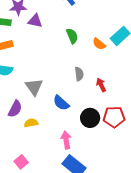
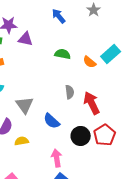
green semicircle: (72, 36) -> (63, 54), turned -56
red arrow: (101, 85) -> (92, 103), size x1.6
red pentagon: (114, 117) -> (105, 135), turned -30

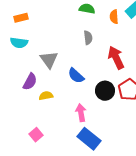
orange semicircle: (90, 62) -> (114, 17), turned 48
gray semicircle: (70, 92) -> (88, 38), moved

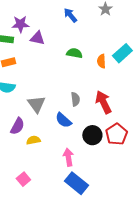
gray semicircle: (88, 38) -> (75, 99), moved

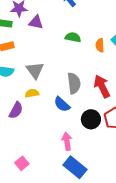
gray semicircle: (75, 99) -> (74, 83), size x1.5
gray triangle: (36, 104) -> (35, 70), moved
yellow semicircle: (33, 140) -> (32, 93), moved

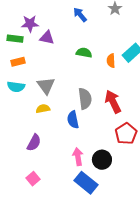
blue semicircle: (62, 104) -> (73, 120), turned 36
purple semicircle: (16, 110) -> (34, 143), moved
black circle: (91, 119) -> (102, 160), moved

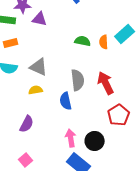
green semicircle: (84, 53) -> (83, 41), moved
gray triangle: (46, 86) -> (39, 67), turned -30

